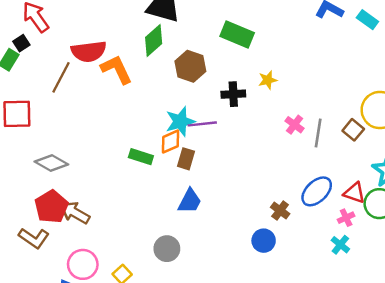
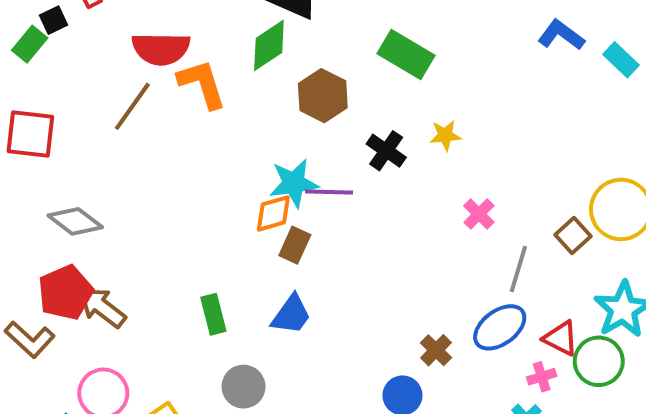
brown line: (61, 77) -> (132, 106), moved
black cross: (233, 94) -> (386, 151), turned 30
gray line: (318, 133) -> (518, 269), moved
green rectangle: (141, 157) -> (213, 314), moved, turned 50

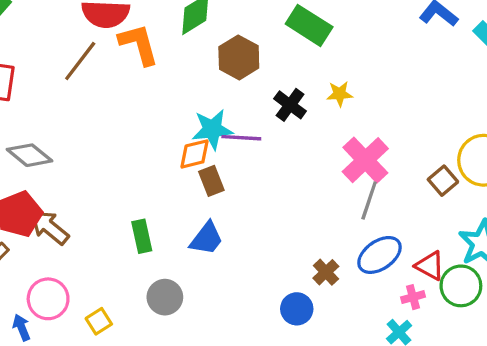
pink cross: (479, 214) -> (365, 160), size x1.8
brown rectangle: (295, 245) -> (211, 181), turned -48
gray line: (518, 269) -> (369, 200), moved

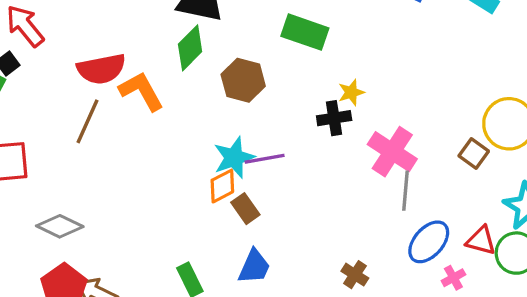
black cross: (290, 105) -> (334, 118), moved, turned -32
brown cross: (326, 272) -> (355, 275), moved
pink cross: (413, 297) -> (453, 278), moved

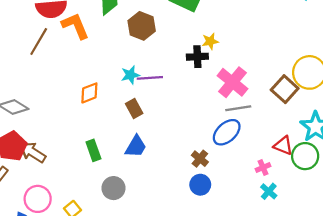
brown square: (474, 153) -> (285, 89), size x1.4
cyan star: (234, 158) -> (130, 75), size x0.7
orange diamond: (222, 186) -> (89, 93), moved
gray line: (406, 191) -> (238, 108), turned 70
blue ellipse: (429, 242) -> (227, 132), moved

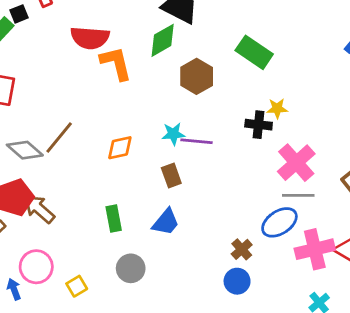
brown line: (39, 42) -> (59, 138), moved
pink cross: (263, 168) -> (315, 249), moved, size x2.0

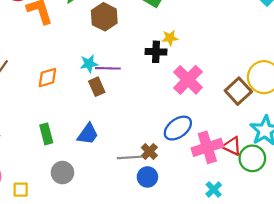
brown rectangle: (171, 176) -> (97, 87), moved
gray line: (298, 195) -> (130, 157), moved
yellow square: (77, 286) -> (21, 190), turned 35

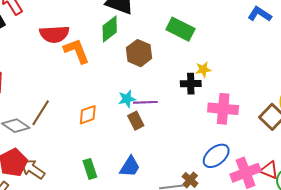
pink cross: (188, 80) -> (223, 109), turned -36

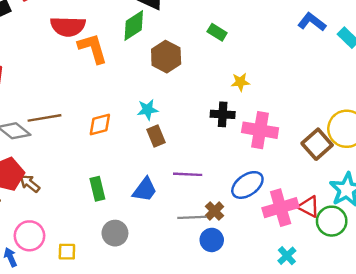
green rectangle: (180, 29) -> (217, 32), size x0.6
black cross: (191, 84) -> (223, 114), moved
purple line: (145, 102) -> (188, 174), moved
brown line: (41, 113) -> (44, 118), turned 44
brown arrow: (32, 169) -> (30, 183), size x0.7

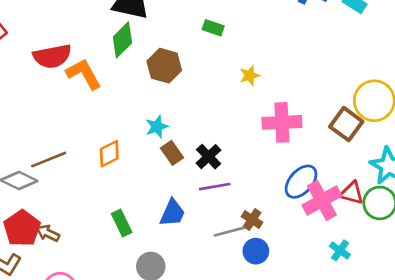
black cross: (223, 114) -> (209, 157), moved, turned -35
blue ellipse: (247, 185) -> (301, 182), moved

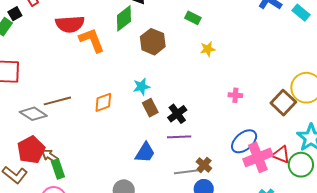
yellow star: (250, 76) -> (208, 49), moved
pink cross: (282, 122) -> (235, 95), size x0.5
green rectangle: (122, 223) -> (58, 169), moved

